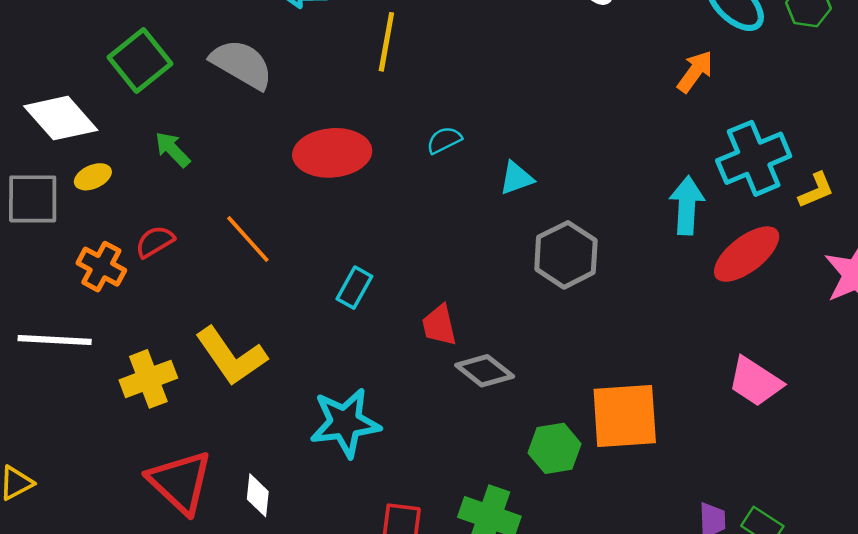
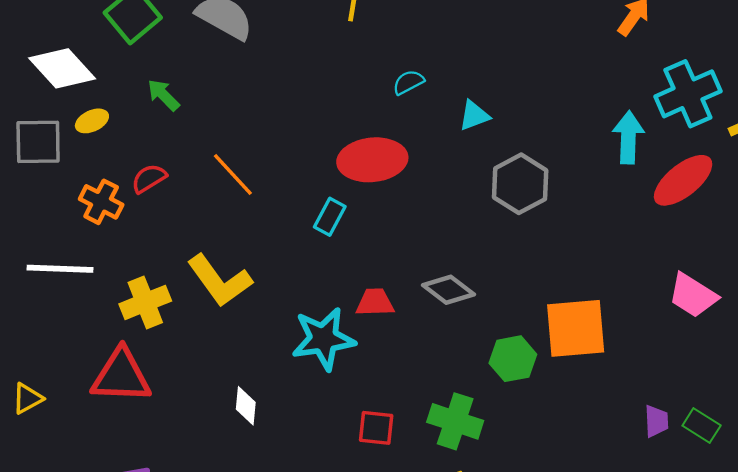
red ellipse: (332, 153) -> (372, 160), moved
red trapezoid: (439, 325) -> (375, 302), moved, turned 102
red triangle: (180, 482) -> (121, 376), moved, turned -40

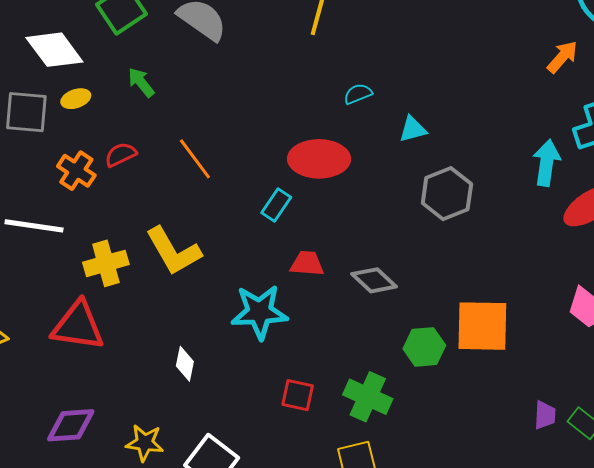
red trapezoid: (375, 302) -> (307, 264), moved

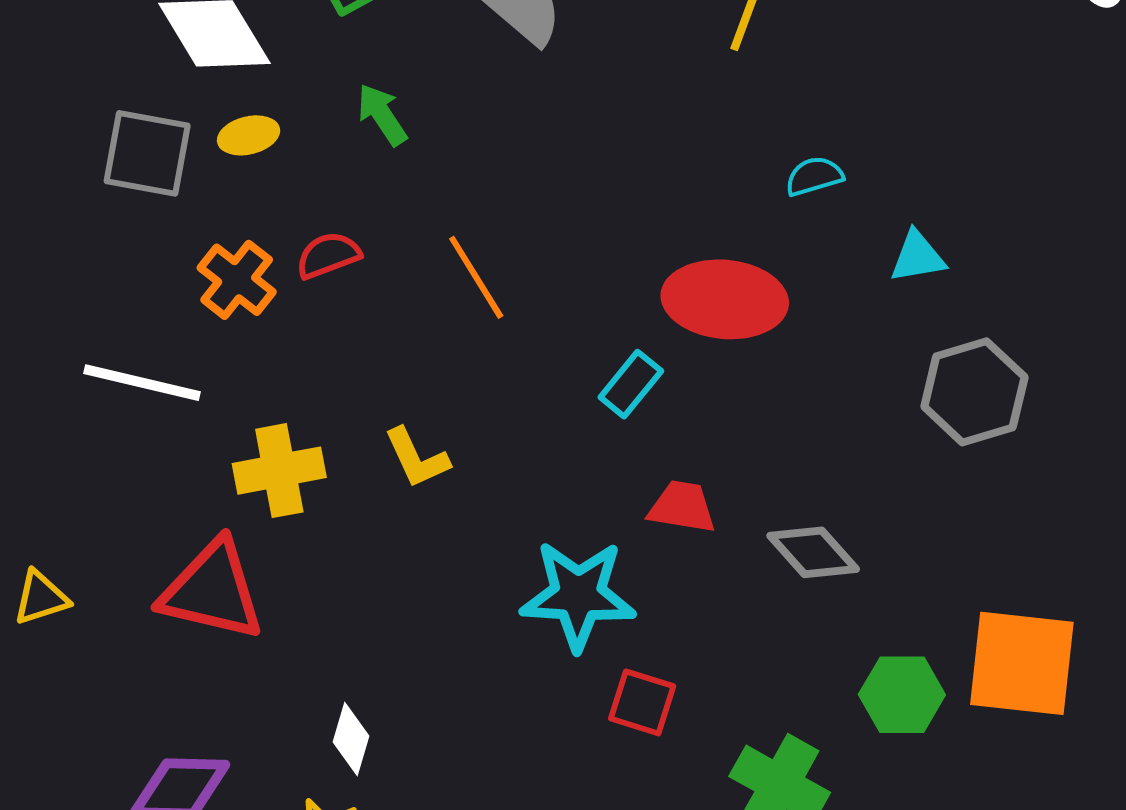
yellow L-shape: (173, 251) -> (417, 458), size x0.6
white diamond: (185, 364) -> (351, 739), moved
red square: (298, 395) -> (642, 702), moved

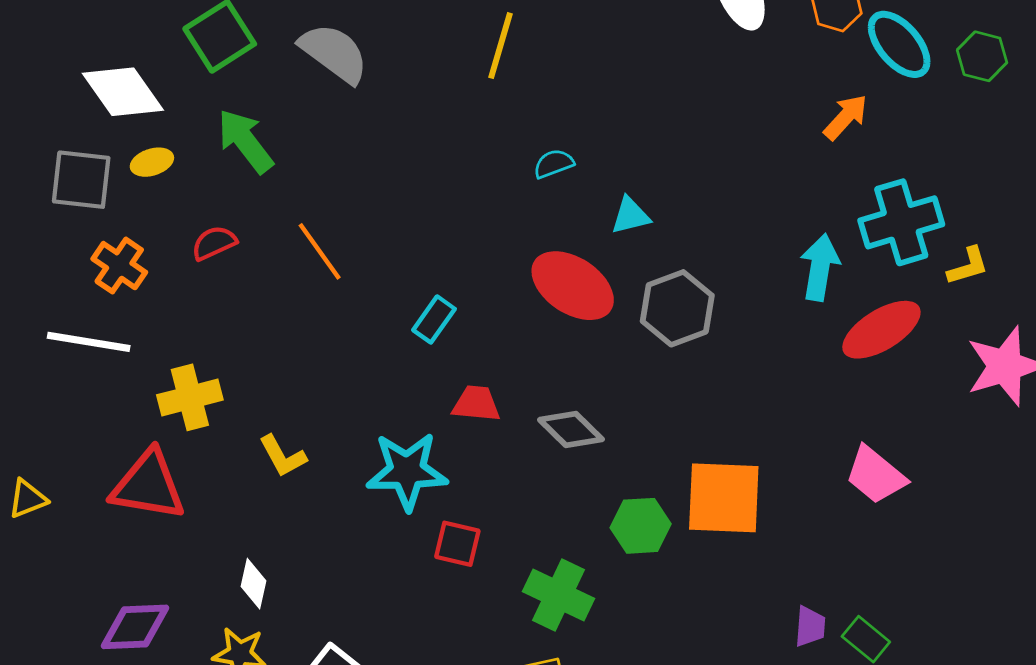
green arrow: (382, 115) -> (245, 141), size x1.5
orange cross: (237, 280) -> (119, 266), moved
red ellipse: (725, 299) -> (573, 286), moved, turned 32
yellow L-shape: (417, 458) -> (283, 456), moved

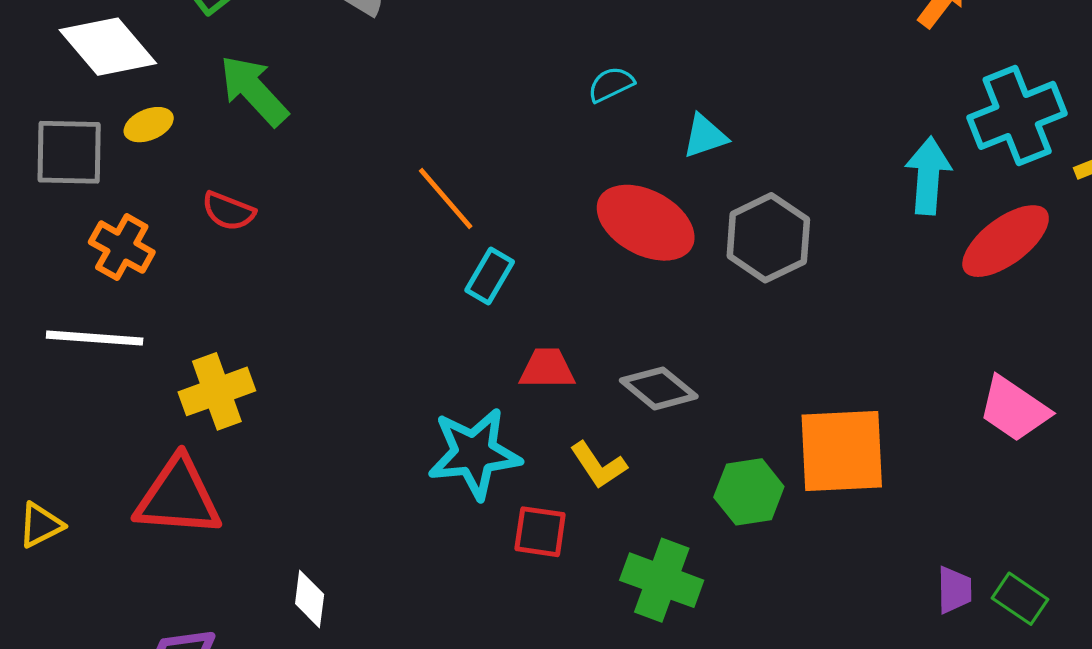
red semicircle: (214, 243) -> (229, 211), turned -129
orange line: (320, 251) -> (446, 198), moved
yellow L-shape: (283, 456) -> (598, 465), moved

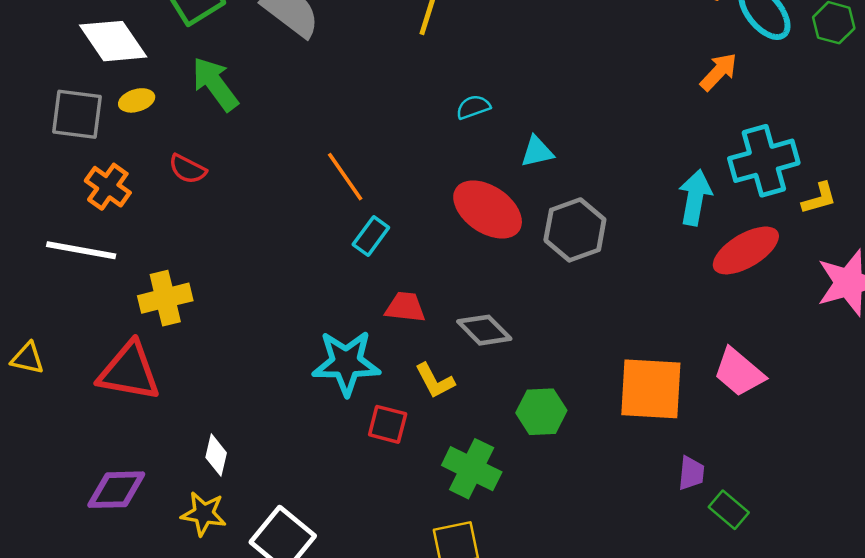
orange square: (842, 451) -> (651, 389), moved
yellow triangle: (41, 525) -> (28, 358), moved, turned 33
purple trapezoid: (954, 590) -> (691, 473), moved

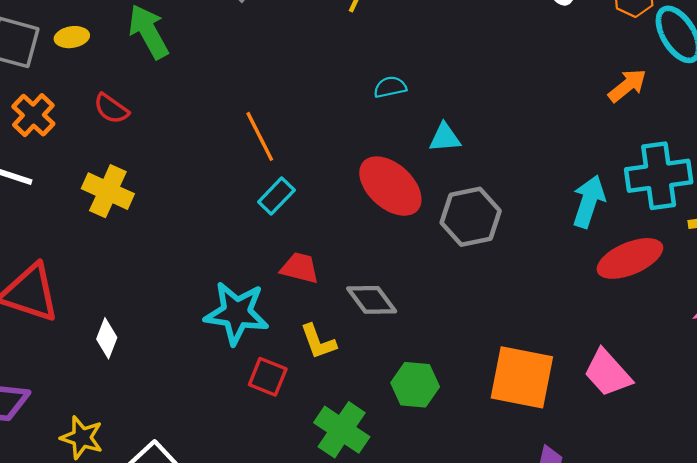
yellow cross: (165, 298) -> (108, 191), moved, turned 30
white diamond: (216, 455) -> (107, 338), moved

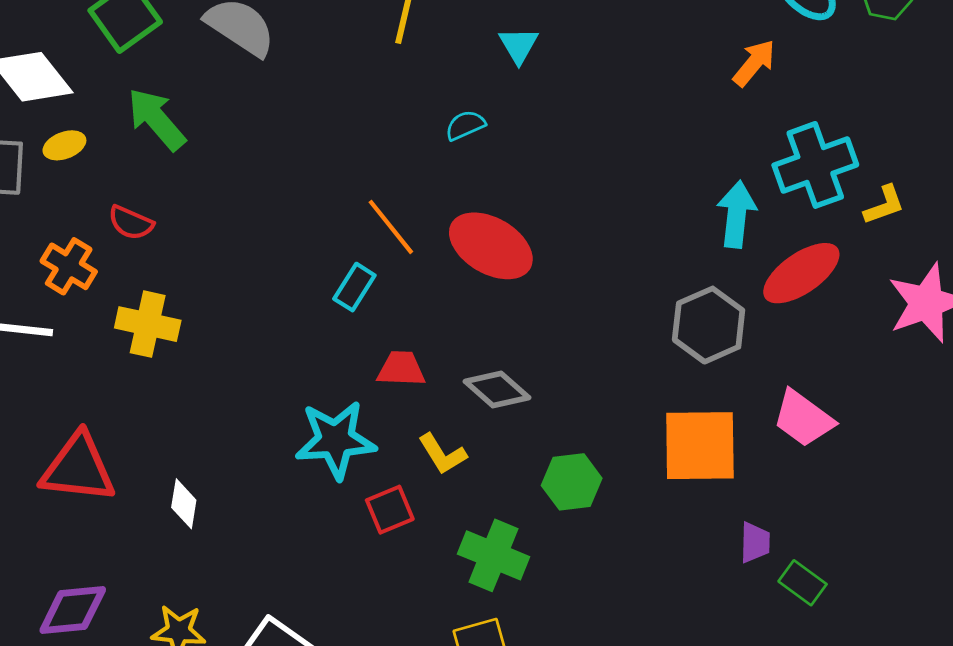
orange cross: (33, 115) -> (69, 266), moved
orange line: (260, 136) -> (391, 227), moved
cyan triangle: (445, 138) -> (519, 45), moved, turned -44
gray hexagon: (471, 217) -> (709, 325), moved
red square: (268, 377) -> (390, 510), turned -33

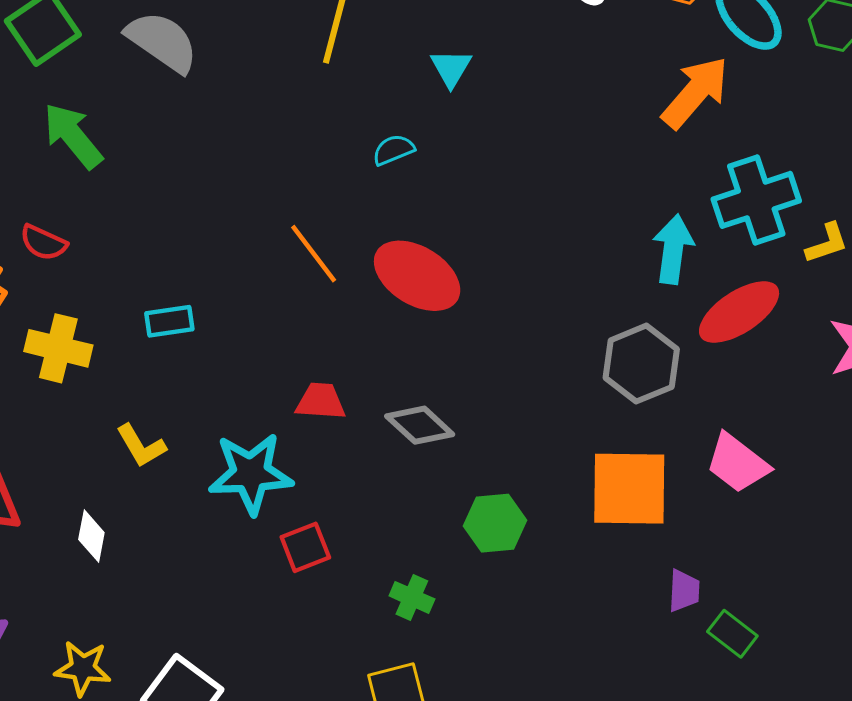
orange arrow: (754, 63) -> (695, 92), size x1.5
cyan rectangle: (354, 287) -> (169, 321), moved, turned 48
yellow L-shape: (442, 454) -> (141, 446), moved
green cross: (493, 555) -> (412, 597), size x0.6

